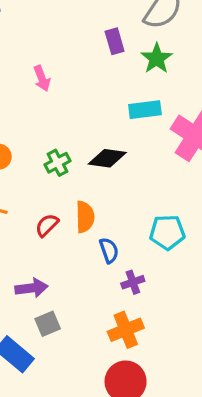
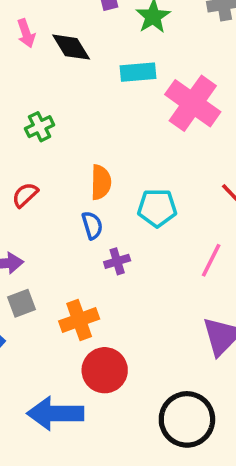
black diamond: (107, 158) -> (71, 47), moved, turned 48
orange semicircle: (85, 217) -> (101, 182), moved
orange cross: (126, 330) -> (79, 320), moved

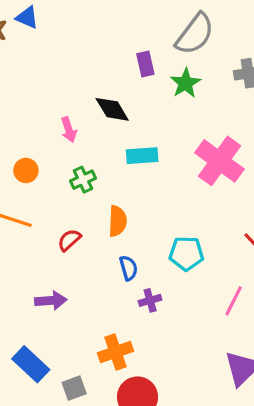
pink arrow: (26, 33) -> (69, 130), moved
cyan rectangle: (138, 72) -> (142, 156), moved
orange semicircle: (101, 182) -> (117, 221), moved
gray square: (22, 303) -> (74, 388), moved

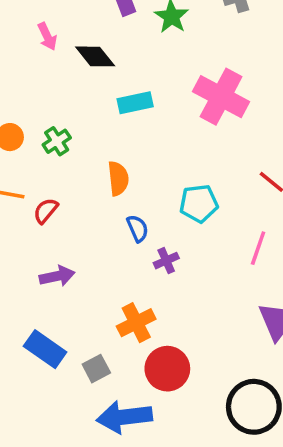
pink arrow: (69, 130) -> (47, 36), moved
green cross: (83, 180) -> (57, 141), moved
red semicircle: (69, 240) -> (46, 211), moved

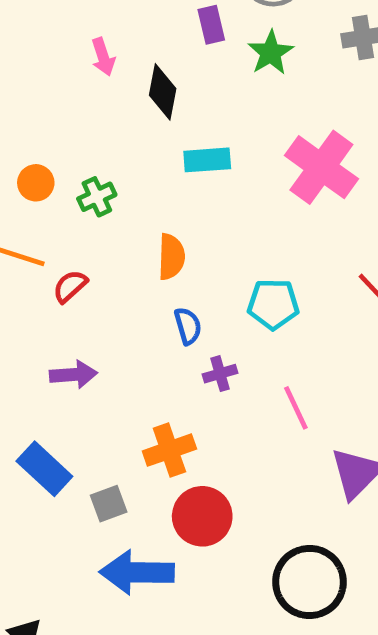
black diamond: (95, 56) -> (163, 92), turned 42
pink line: (258, 248) -> (296, 408), moved, turned -52

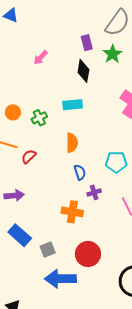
pink arrow: (103, 57) -> (41, 58), turned 63
black diamond: (163, 92) -> (83, 71), moved
cyan rectangle: (207, 160) -> (73, 105), moved
purple arrow: (73, 375) -> (14, 195), moved
orange cross: (169, 450) -> (72, 212), moved, turned 30

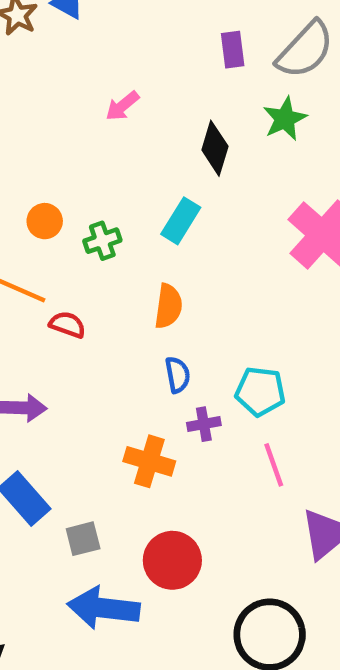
purple rectangle: (87, 43) -> (233, 50), moved
cyan rectangle: (73, 105) -> (181, 221), turned -60
red semicircle: (29, 157) -> (67, 325), turned 56
cyan pentagon: (116, 162) -> (260, 391), moved

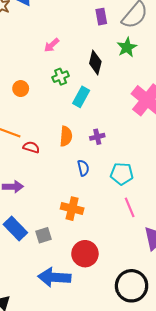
orange circle: (45, 221) -> (21, 89), moved
green cross: (102, 241) -> (61, 77), moved
orange semicircle: (168, 306) -> (66, 136), moved
purple cross: (204, 424) -> (97, 137), moved
gray square: (83, 539) -> (43, 235), moved

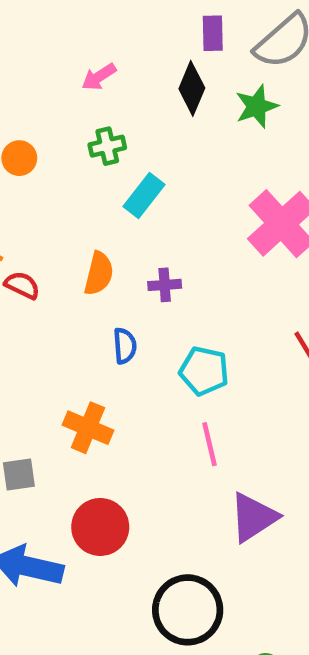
black diamond: (95, 63) -> (192, 88), moved

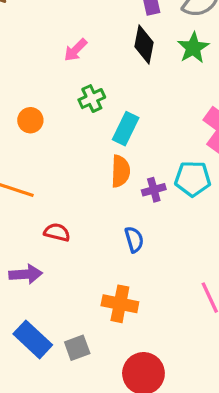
orange semicircle: (99, 274) -> (120, 171), moved
red semicircle: (22, 285) -> (57, 232), moved
cyan pentagon: (204, 371) -> (193, 179), moved

